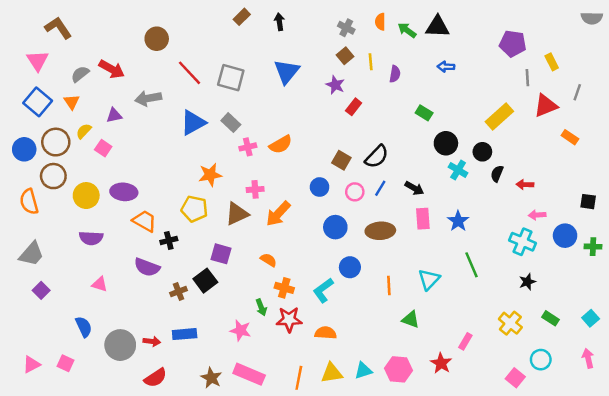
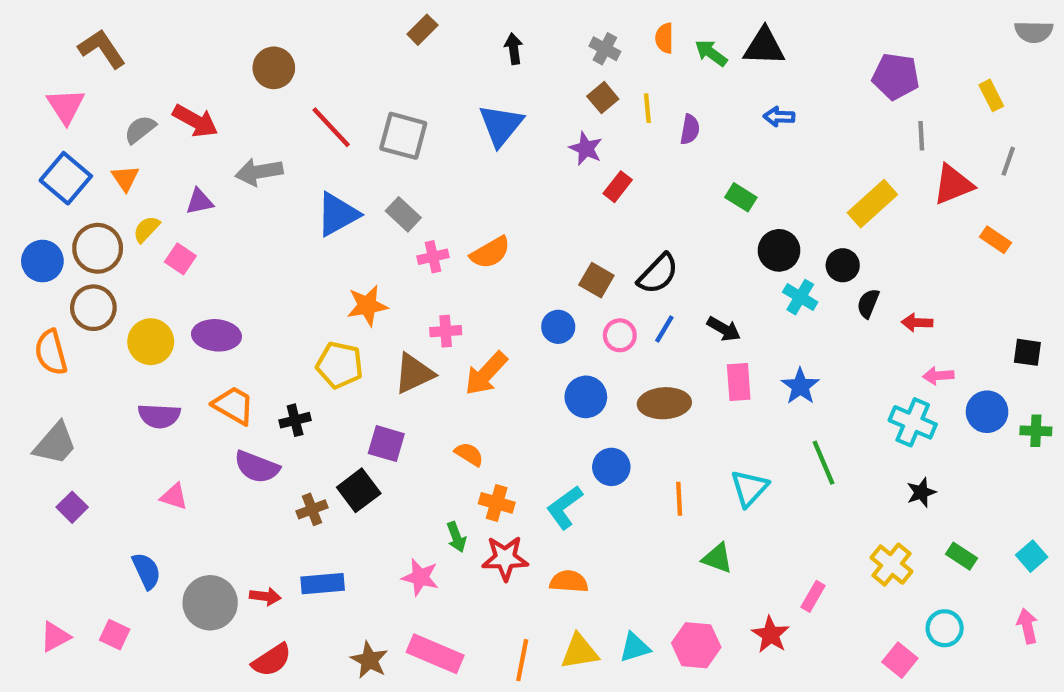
black arrow: (279, 22) -> (514, 49), moved
yellow rectangle: (552, 62) -> (991, 95), moved
orange trapezoid: (145, 221) -> (233, 405), moved

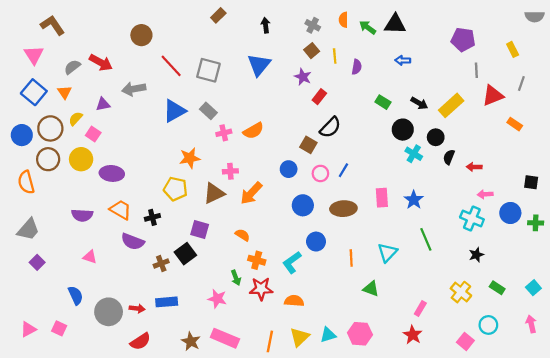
black semicircle: (658, 274) -> (330, 127), moved
black arrow: (724, 329) -> (419, 103), moved
yellow circle: (151, 342) -> (81, 159), moved
red star: (771, 635) -> (413, 335), moved
yellow triangle: (579, 652) -> (300, 337), turned -35

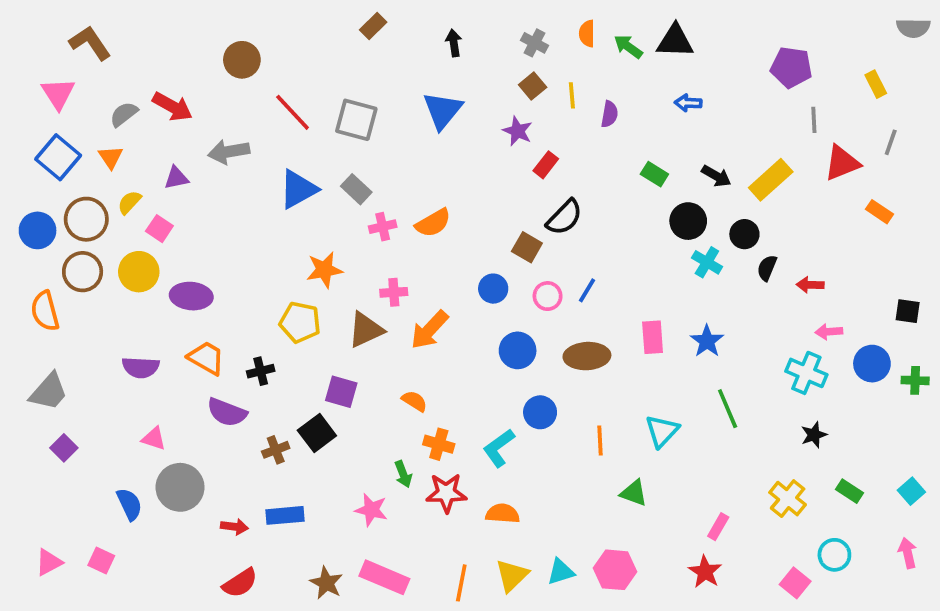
gray circle: (109, 312) -> (180, 487), moved

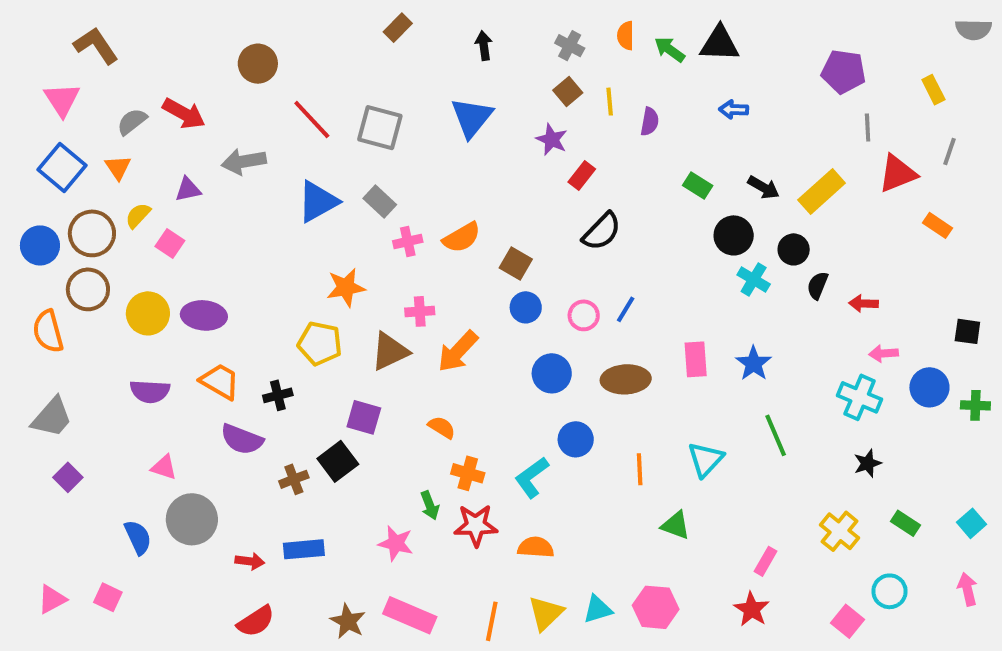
brown square: (527, 247) -> (516, 263), moved
yellow circle: (139, 272) -> (148, 313), moved

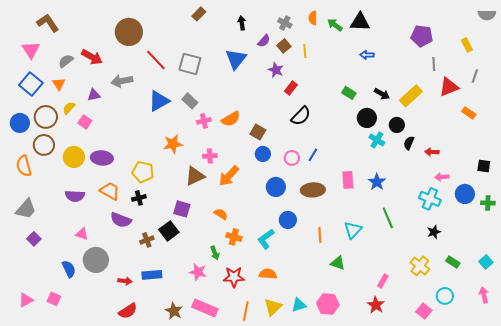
brown circle: (258, 64) -> (129, 32), size x1.4
purple semicircle: (650, 122) -> (264, 41), moved, turned 32
yellow pentagon: (320, 343) -> (143, 172), moved
red star: (476, 525) -> (234, 277), moved

